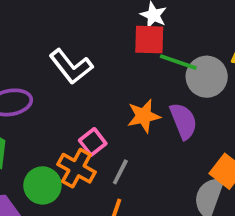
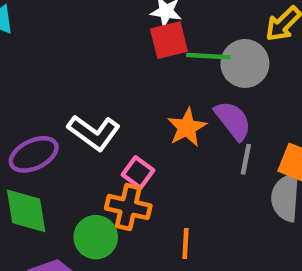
white L-shape: (71, 67) -> (94, 133), moved
gray line: (120, 172) -> (246, 159), moved

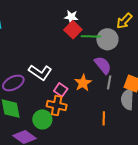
red square: (169, 40) -> (73, 30), turned -30
orange star: (187, 127) -> (83, 83), moved
orange line: (186, 243) -> (104, 118), moved

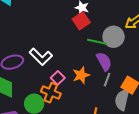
green line: (91, 36) -> (97, 42), moved

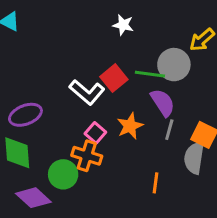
red square: (81, 21) -> (114, 78), moved
white L-shape: (41, 57) -> (87, 92), moved

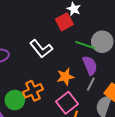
red square: (114, 78) -> (64, 22), moved
pink square: (95, 133) -> (67, 103), moved, size x1.5
orange cross: (87, 156) -> (33, 91), turned 36

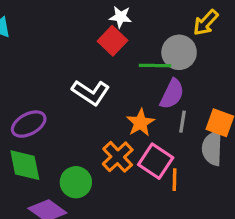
purple semicircle: (90, 65) -> (172, 94), turned 66
orange cross: (33, 91) -> (118, 157), moved

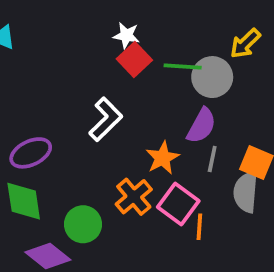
white star: (120, 17) -> (126, 35), moved
green line: (155, 66) -> (183, 66), moved
white L-shape: (91, 92) -> (106, 119), turned -81

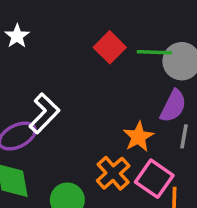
white star: (126, 35) -> (17, 36), moved, turned 30
white L-shape: (106, 119) -> (44, 113), moved

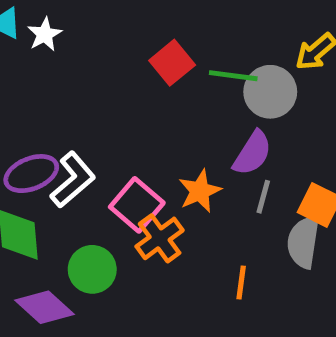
white L-shape: (44, 113) -> (73, 180), moved
pink square: (154, 179) -> (137, 205), moved

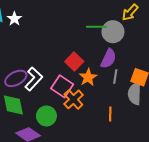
red square: (172, 63) -> (74, 61), moved

